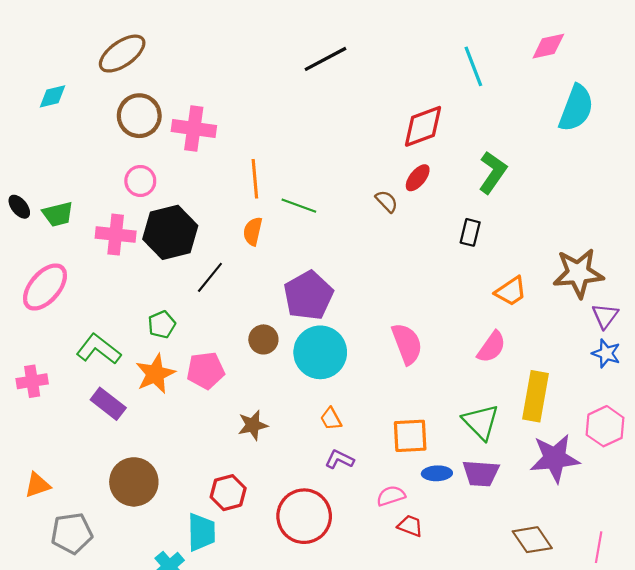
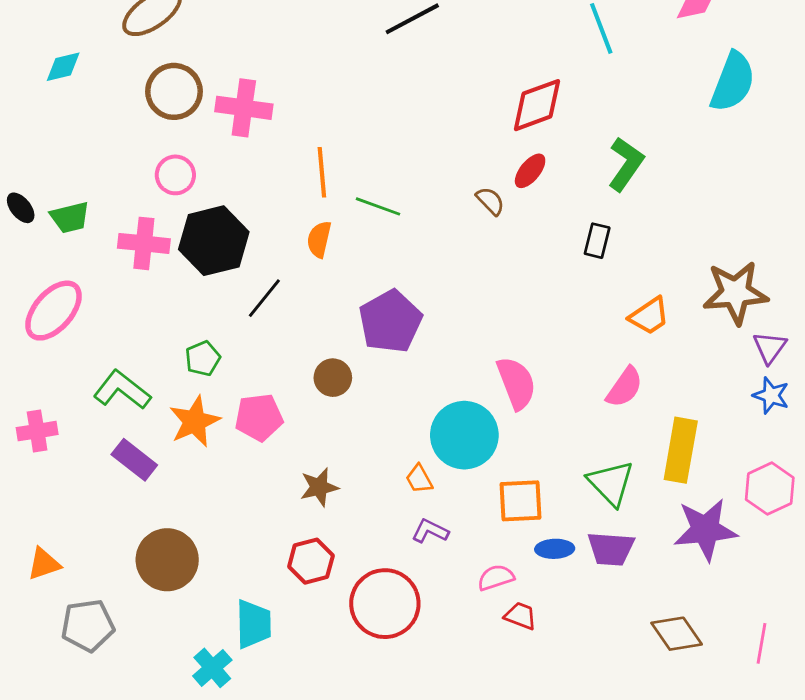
cyan circle: (320, 352) -> (464, 435), moved
red hexagon: (228, 493) -> (311, 561), moved

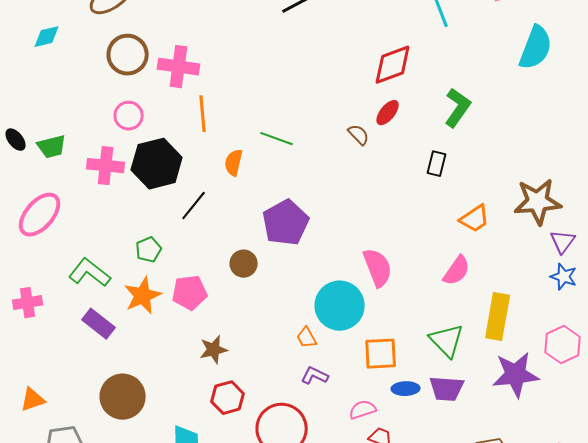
orange line: (322, 172) -> (203, 114), moved
brown star: (319, 487) -> (214, 350), moved

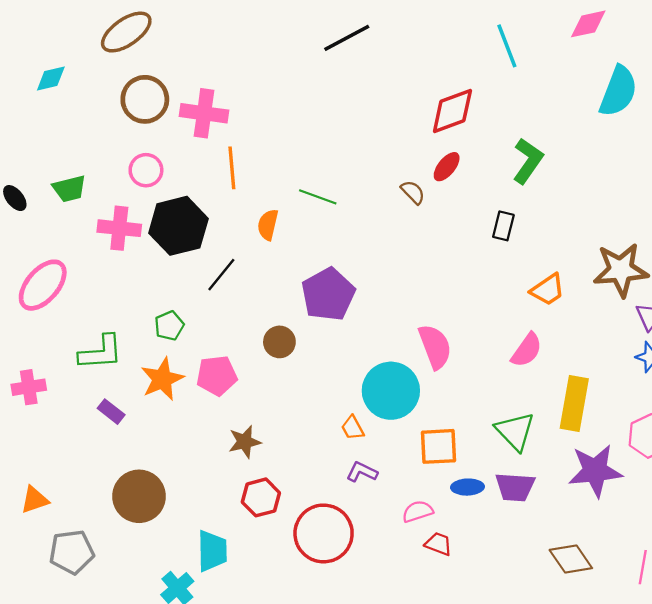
green trapezoid: (52, 147) -> (69, 189), moved
green L-shape: (90, 273) -> (101, 352), turned 138
purple rectangle: (99, 324) -> (111, 412), size x0.7

